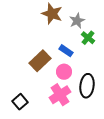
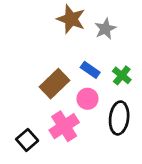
green cross: (88, 38) -> (122, 75), moved
pink cross: (60, 95) -> (64, 126), moved

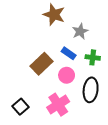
gray star: (105, 29) -> (80, 31), moved
green cross: (122, 75) -> (93, 57), turned -32
pink cross: (64, 126) -> (58, 105), moved

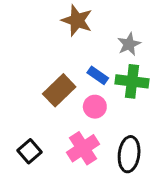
gray star: (80, 31) -> (129, 44), moved
green cross: (93, 57) -> (132, 81), size x1.5
black ellipse: (91, 90) -> (129, 154), moved

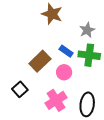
black square: (29, 151) -> (20, 89), moved

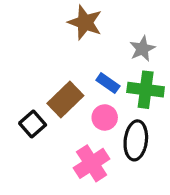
black square: (20, 89) -> (33, 124), moved
black ellipse: (87, 104) -> (136, 140), moved

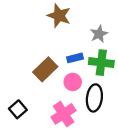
blue rectangle: (108, 83) -> (75, 58), turned -49
black square: (33, 124) -> (18, 109), moved

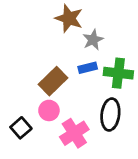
gray star: (99, 34) -> (93, 40), moved
pink circle: (73, 82) -> (49, 110), moved

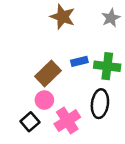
gray star: (93, 40) -> (111, 18), moved
black square: (21, 128) -> (30, 122), moved

